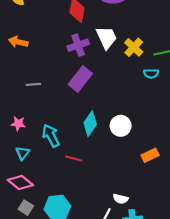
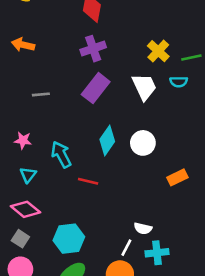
white trapezoid: (106, 38) -> (144, 87), moved
gray square: (26, 208) -> (20, 239), moved

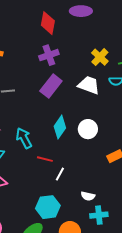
white trapezoid: (144, 87) -> (89, 85), turned -45
cyan hexagon: (69, 239) -> (48, 207), moved
white line: (126, 248) -> (60, 174), moved

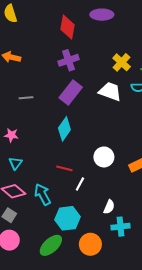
cyan diamond: (60, 127) -> (64, 129), moved
white circle: (88, 129) -> (104, 157), moved
cyan arrow: (24, 138) -> (43, 194), moved
white semicircle: (88, 196) -> (109, 207), turned -80

